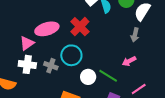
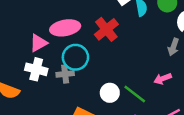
cyan circle: (71, 55) -> (75, 57), moved
gray cross: (51, 66) -> (65, 74), turned -32

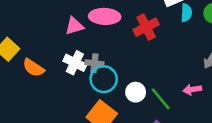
cyan circle: (75, 57) -> (104, 79), moved
white cross: (36, 69) -> (75, 63), moved

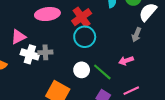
pink triangle: (74, 26) -> (18, 37), moved
cyan circle: (104, 79) -> (85, 37), moved

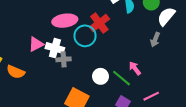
cyan circle: (85, 37) -> (85, 36), moved
white cross: (30, 54) -> (55, 48), moved
pink arrow: (126, 61) -> (135, 68), moved, turned 72

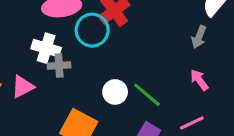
pink triangle: (36, 44) -> (23, 87), moved
pink arrow: (135, 68) -> (199, 80), moved

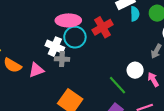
cyan circle: (92, 30) -> (75, 37), moved
white circle: (115, 92) -> (135, 70), moved

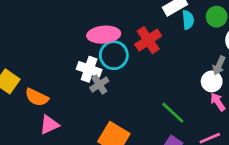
gray cross: (62, 59) -> (99, 84), turned -32
pink triangle: (36, 70) -> (49, 125), moved
white circle: (135, 70) -> (212, 81), moved

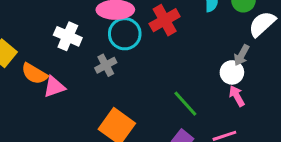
white cross: (89, 69) -> (68, 36), moved
pink triangle: (49, 125) -> (54, 87), moved

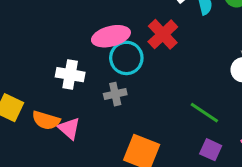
gray cross: (106, 65) -> (115, 94), turned 30
pink triangle: (54, 87) -> (69, 128), turned -45

